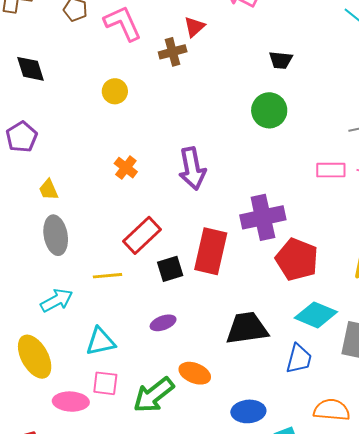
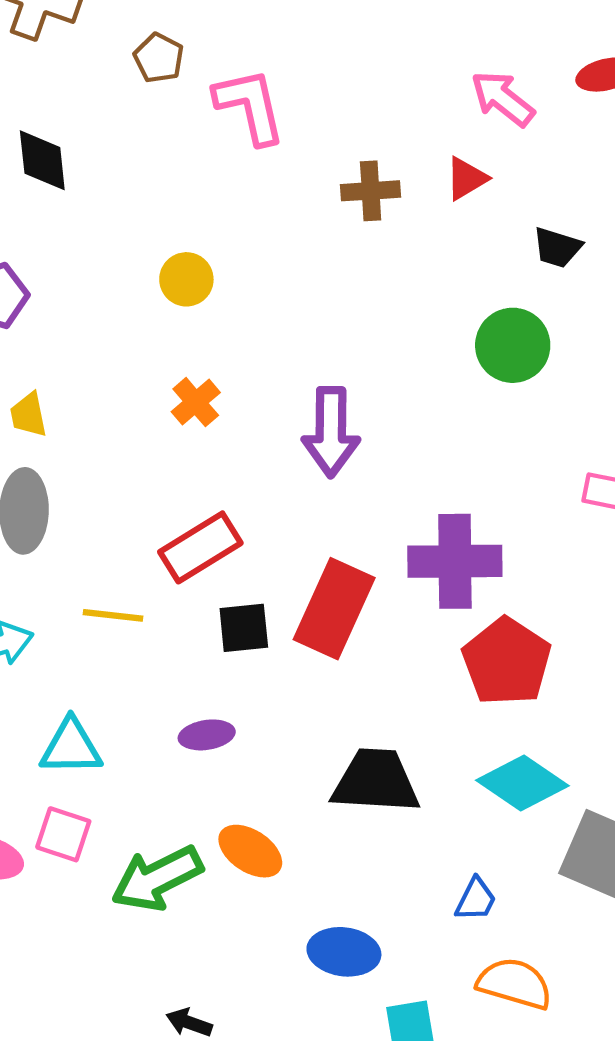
red triangle: (194, 27) -> (466, 179), moved
brown cross: (173, 52) -> (371, 191), moved
yellow circle: (115, 91) -> (186, 279), moved
blue trapezoid: (299, 359) -> (476, 899), moved, size x0.7

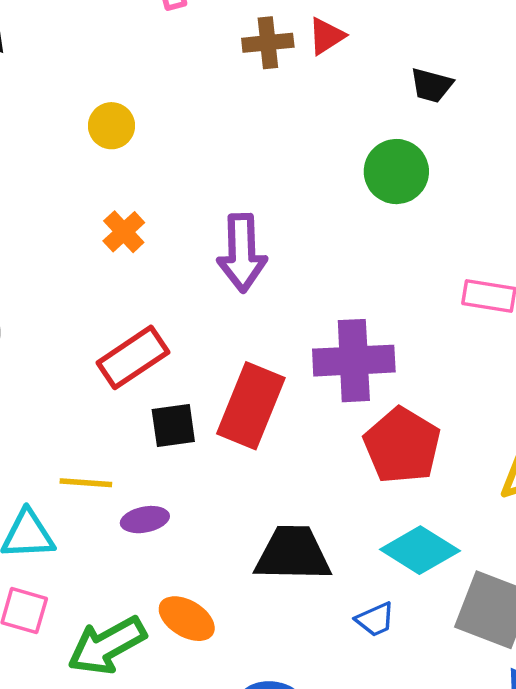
red triangle: (466, 179) -> (326, 36), moved
yellow line: (113, 615) -> (86, 483), moved
blue trapezoid: (476, 899) -> (375, 619), moved, turned 42

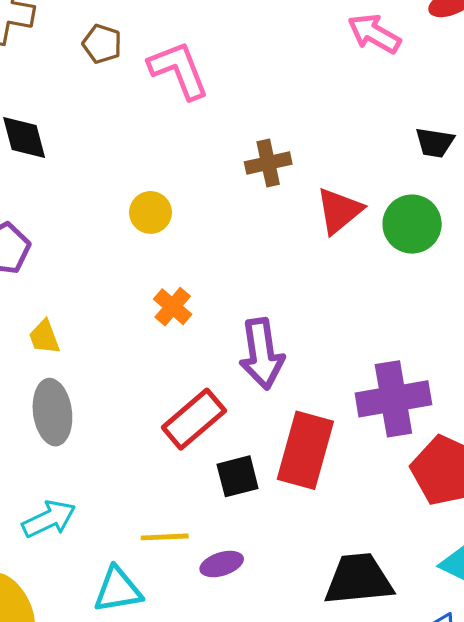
red triangle: (326, 36) -> (339, 211), moved, size x1.4
brown cross: (268, 43) -> (268, 163), moved
purple arrow: (242, 253) -> (262, 354), moved

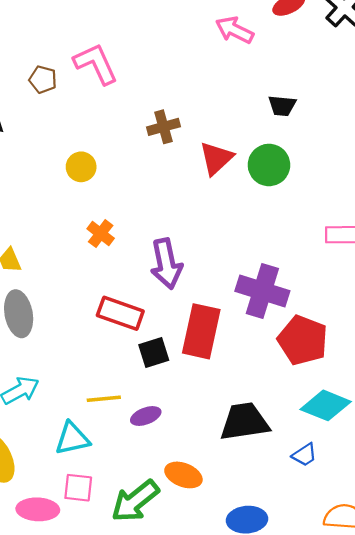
brown pentagon: (102, 44) -> (43, 80), moved
purple cross: (393, 399) -> (262, 291), turned 30
red rectangle: (194, 419) -> (120, 313), turned 63

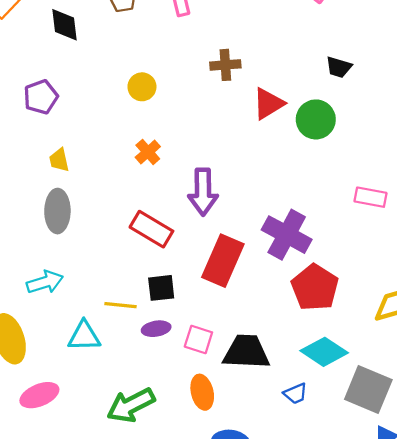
black square: (154, 353) -> (161, 288), moved
orange ellipse: (183, 475) -> (202, 392), moved, turned 44
pink square: (78, 488) -> (198, 340), moved
pink ellipse: (38, 509) -> (39, 395), turned -36

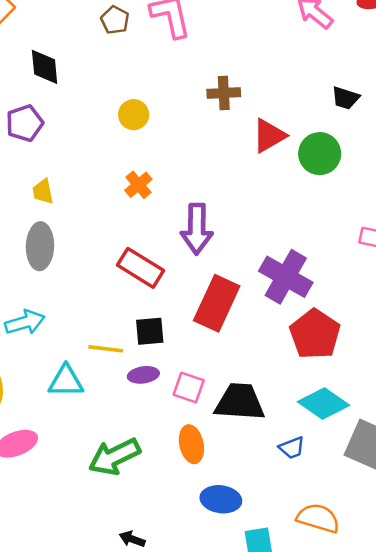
black diamond: (65, 25) -> (45, 67), moved

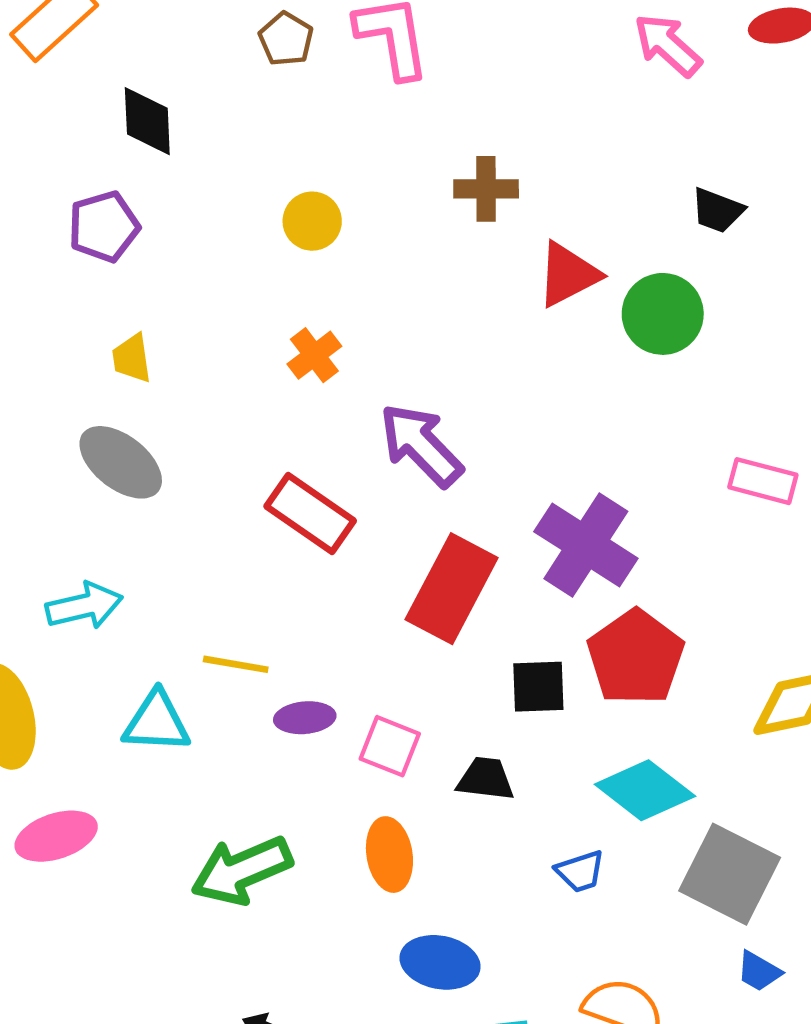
purple arrow: (197, 229) -> (421, 445), turned 132
gray ellipse: (40, 246) -> (121, 462), turned -57
black square: (150, 331) -> (538, 687), moved
black trapezoid: (240, 402) -> (486, 779), size x0.6

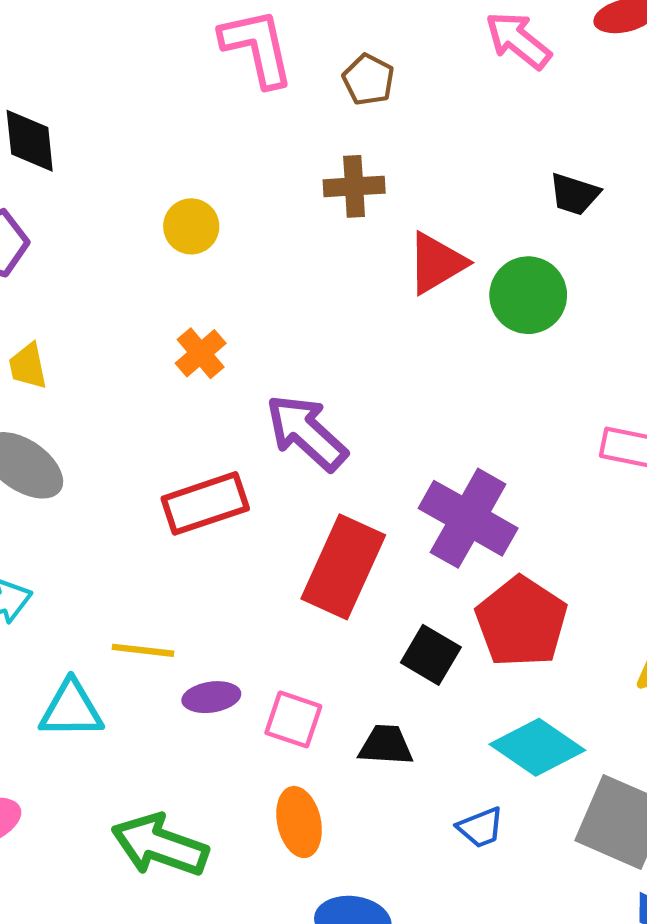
brown pentagon: (286, 39) -> (368, 80), moved
red rectangle: (310, 513) -> (205, 503), turned -50
black square: (538, 687) -> (431, 655), turned 36
green arrow: (242, 870) -> (160, 845), turned 46

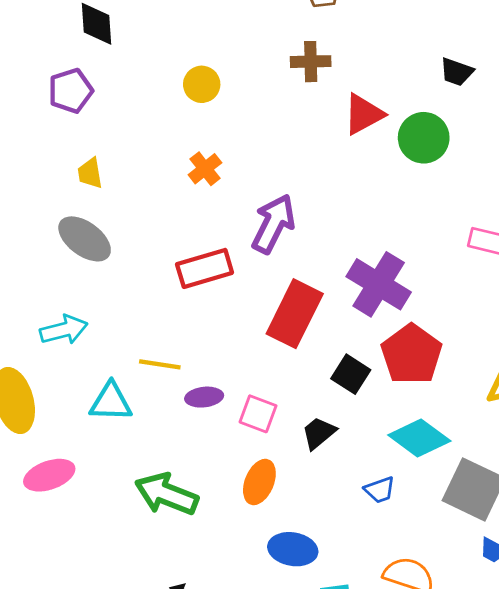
purple arrow: (307, 433) -> (273, 224), turned 72
black trapezoid: (386, 745) -> (319, 433), turned -45
orange ellipse: (299, 822) -> (259, 482), turned 33

